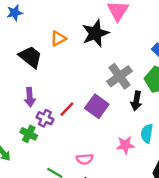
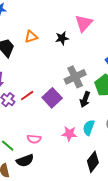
black star: (95, 33) -> (62, 38), size x0.6

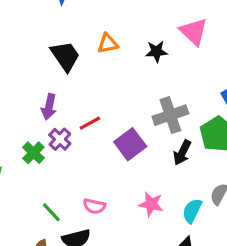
pink triangle: (84, 23) -> (194, 32), turned -36
red line: (27, 96) -> (90, 123), moved
cyan semicircle: (89, 128) -> (192, 211), moved

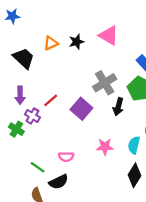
pink triangle: (194, 32) -> (109, 35), moved
black star: (157, 51) -> (77, 42), moved

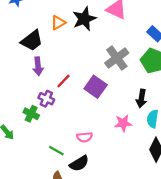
black star: (77, 42) -> (84, 19), size x1.5
black trapezoid: (24, 58) -> (32, 41), turned 105
purple arrow: (20, 95) -> (38, 66), moved
black arrow: (118, 107) -> (141, 98), moved

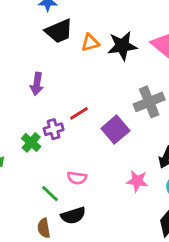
black trapezoid: (32, 41) -> (59, 31), moved
purple arrow: (38, 66) -> (37, 84), moved
purple cross: (46, 99) -> (54, 129), turned 35
pink semicircle: (85, 137) -> (77, 178), moved

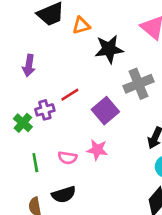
black star: (122, 46) -> (109, 49), moved
pink star: (137, 181) -> (97, 150), moved
green line: (50, 194) -> (35, 163), moved, turned 36

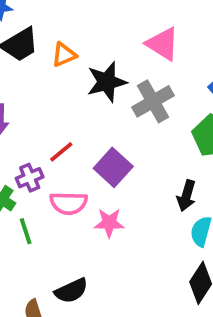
gray cross: (138, 84) -> (153, 101), moved
pink semicircle: (67, 158) -> (69, 203), moved, size x1.4
green line: (35, 163) -> (26, 231), moved

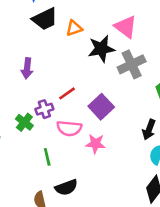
pink triangle: (163, 44) -> (126, 27), moved
green line: (26, 231) -> (47, 157), moved

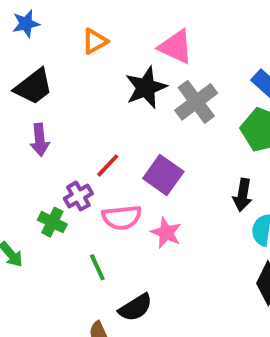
black trapezoid: (45, 19) -> (34, 87), moved
orange triangle: (74, 28) -> (95, 41), moved
pink star: (95, 144) -> (166, 233), turned 30

